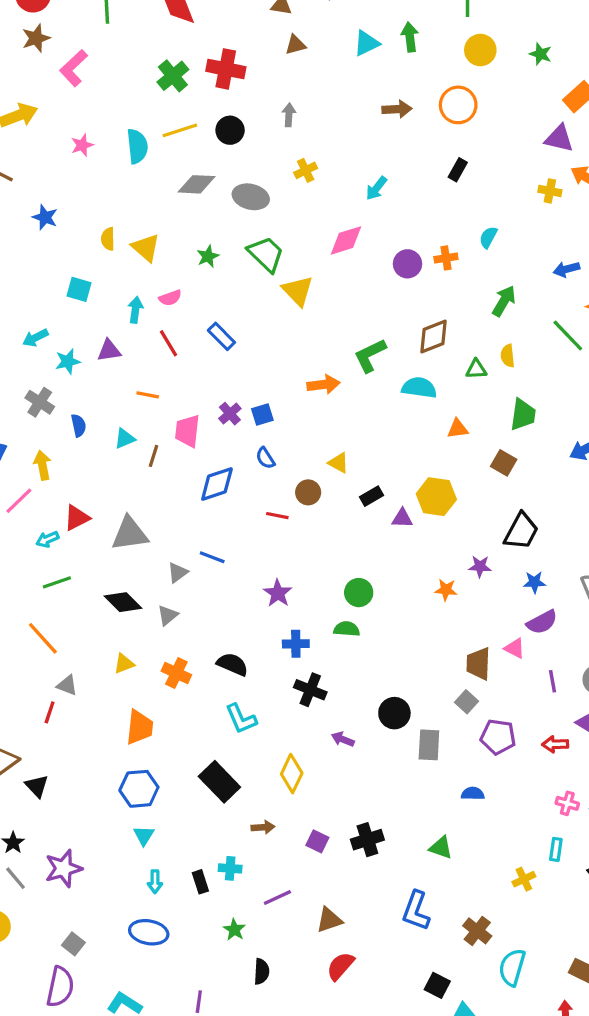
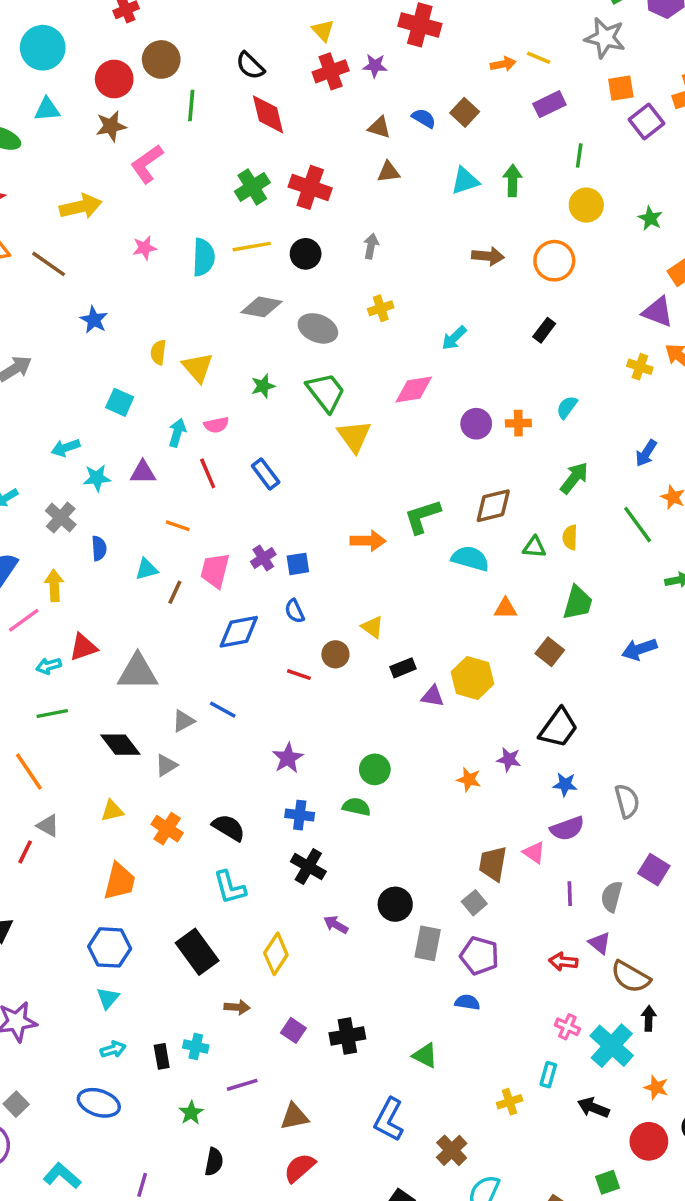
blue arrow: (567, 269) -> (646, 453), turned -50
purple pentagon: (498, 737) -> (479, 956), moved
cyan arrow: (155, 882) -> (113, 1049), turned -115

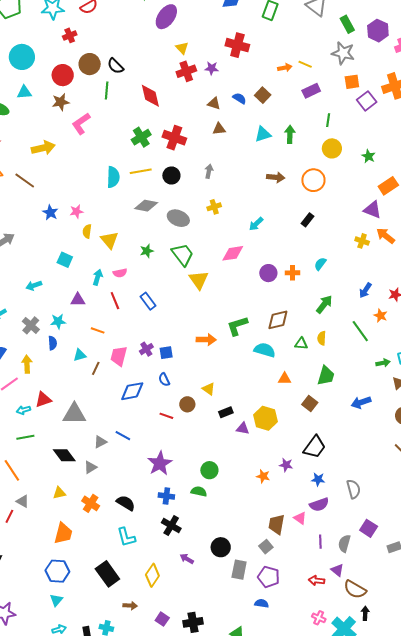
black semicircle: (250, 66) -> (115, 66), moved
pink star: (145, 248) -> (76, 211), moved
cyan star: (97, 478) -> (58, 321), moved
purple star: (288, 758) -> (160, 463), size x1.4

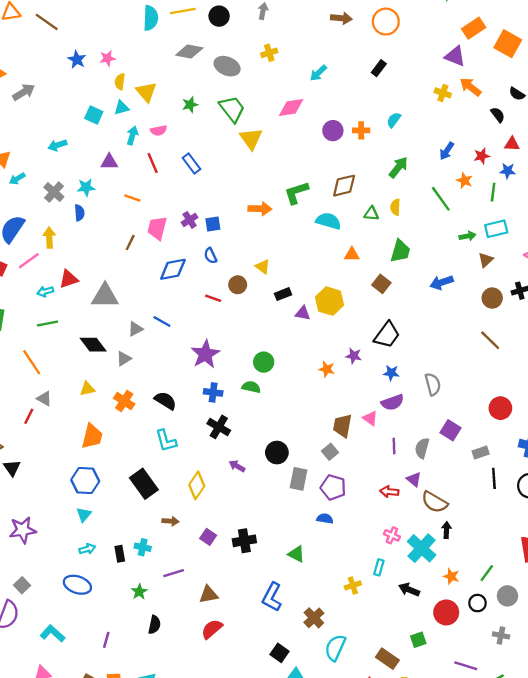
cyan triangle: (80, 355) -> (121, 108), moved

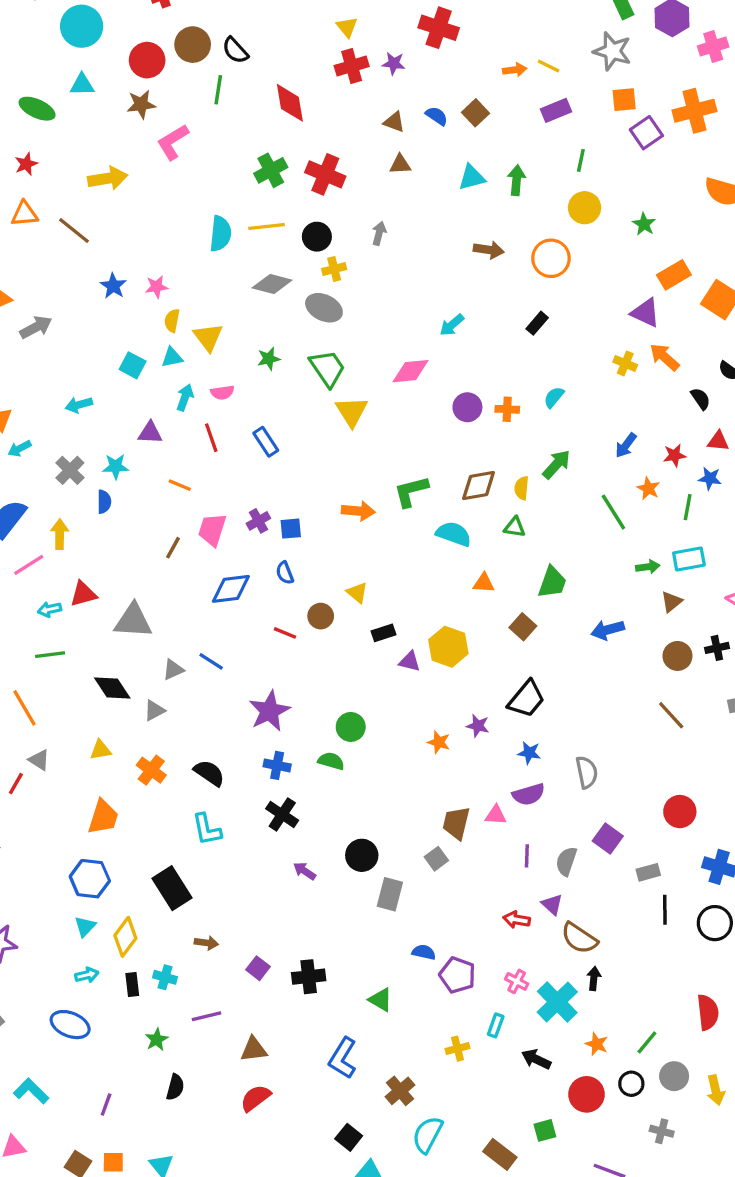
yellow cross: (269, 53) -> (334, 269), moved
yellow semicircle: (395, 207) -> (522, 488), moved
pink triangle: (370, 418) -> (496, 815), turned -35
yellow diamond: (197, 485) -> (125, 937), moved
purple pentagon: (333, 487) -> (457, 975), moved

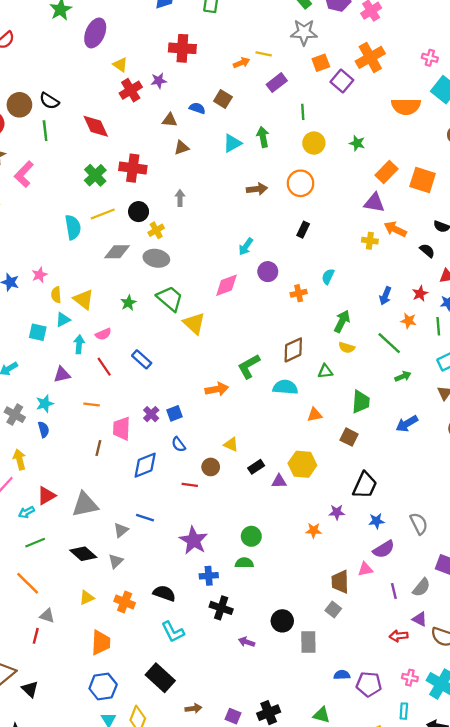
purple circle: (467, 407) -> (268, 272), moved
yellow semicircle: (522, 488) -> (347, 348), moved, turned -63
green arrow: (648, 567) -> (403, 376), moved
gray semicircle: (566, 861) -> (421, 587), turned -144

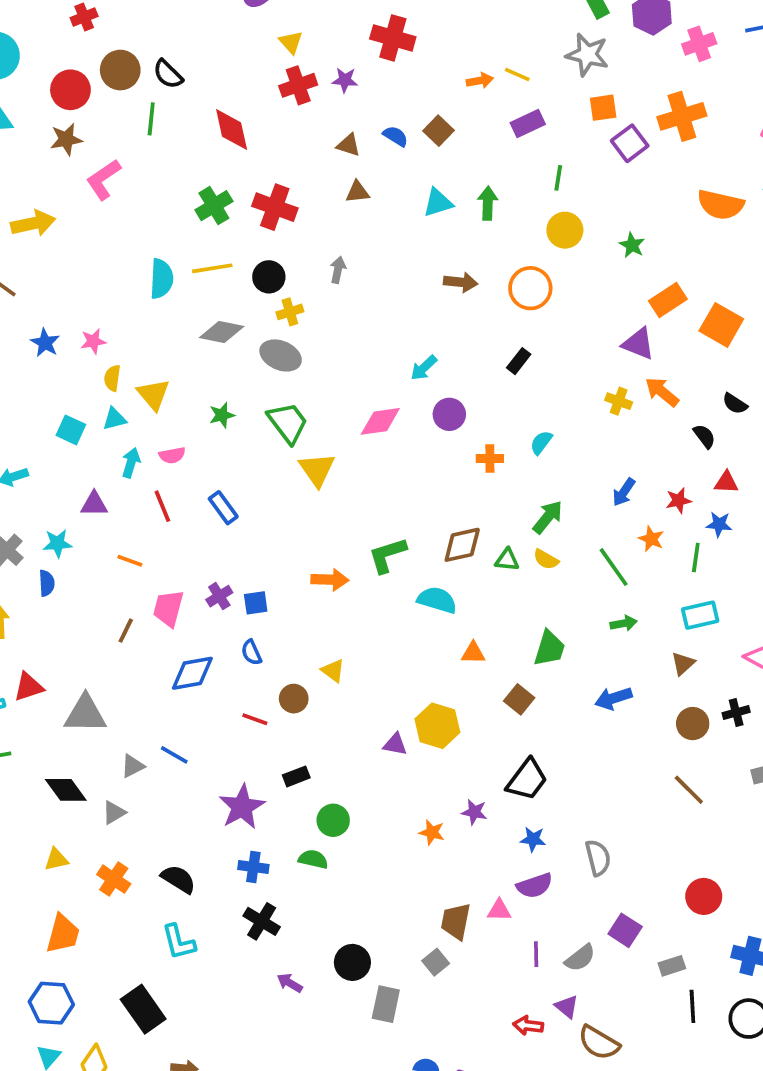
green triangle: (325, 371) -> (507, 560), moved
black rectangle: (256, 467) -> (296, 776), moved

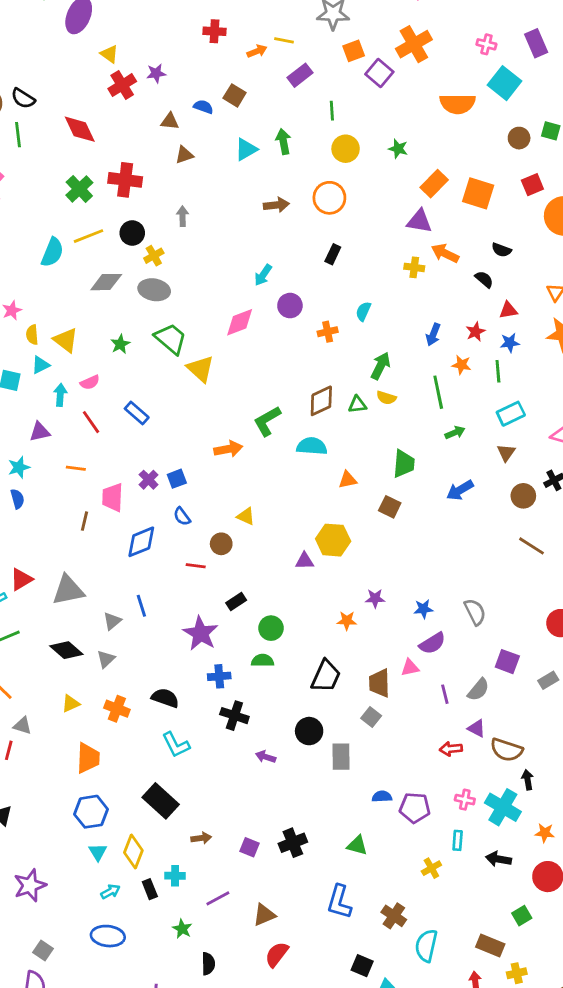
red cross: (393, 38) -> (214, 31), moved, size x0.7
cyan semicircle: (161, 279) -> (52, 252), turned 32
green line: (614, 567) -> (438, 392), turned 36
blue line: (174, 755) -> (141, 606), turned 55
black trapezoid: (527, 780) -> (326, 676), moved

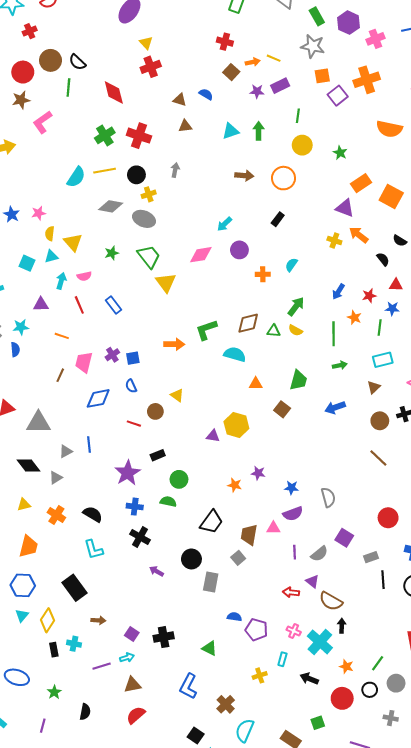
purple star: (156, 73) -> (257, 91), moved
brown square: (235, 95) -> (231, 72), moved
cyan arrow: (110, 892) -> (127, 657), moved
green star: (182, 929) -> (54, 692), moved

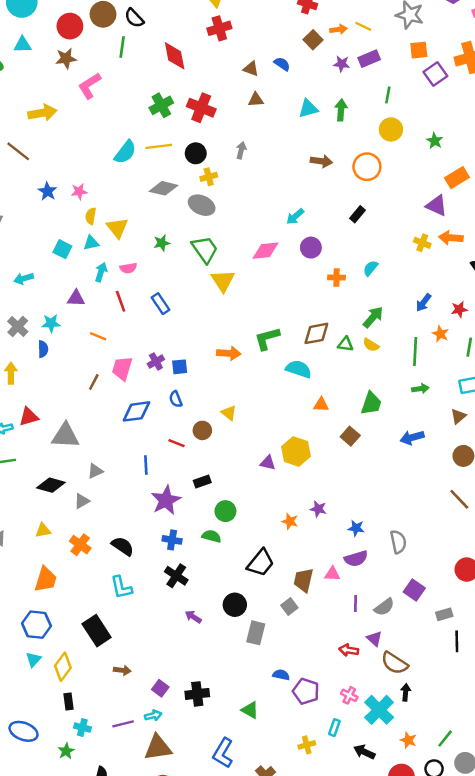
orange arrow: (359, 235) -> (451, 238), turned -36
blue line: (89, 445) -> (146, 465), moved
black diamond: (28, 465) -> (51, 485), turned -40
cyan cross: (74, 644) -> (82, 728), moved
brown triangle: (133, 685) -> (158, 748), size x1.4

